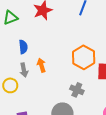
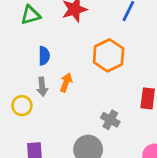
orange hexagon: (84, 57) -> (109, 55), moved
orange arrow: (41, 65) -> (66, 82), turned 32

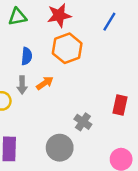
orange hexagon: (109, 55) -> (67, 48), moved
orange arrow: (66, 82) -> (45, 83), turned 30

